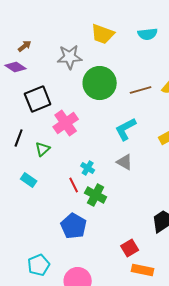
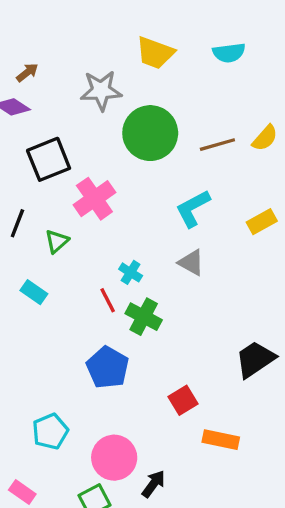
red square: (130, 248) -> (183, 400), moved

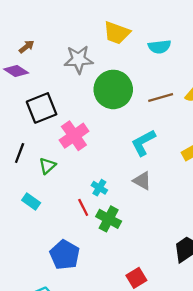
cyan semicircle: (229, 53) -> (159, 47), moved
blue pentagon: (108, 367) -> (65, 255), moved

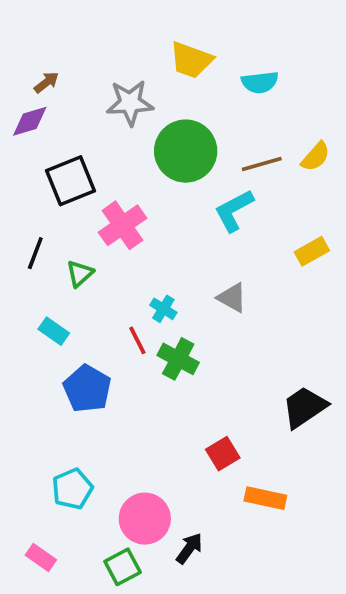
purple diamond: (16, 71) -> (30, 121), turned -50
cyan L-shape: (143, 143) -> (234, 210), moved
blue pentagon: (65, 255) -> (87, 389), moved

